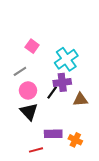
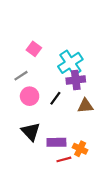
purple cross: (62, 82) -> (76, 80), moved
black triangle: (29, 112) -> (31, 132), moved
red line: (36, 150) -> (64, 159), moved

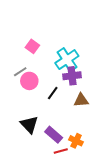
pink circle: (30, 96) -> (29, 81), moved
purple rectangle: (56, 142) -> (54, 135), turned 42

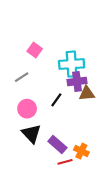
cyan cross: (67, 60) -> (72, 64), turned 30
pink circle: (29, 81) -> (27, 109), moved
brown triangle: (81, 100) -> (87, 93), moved

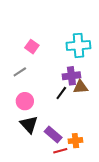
cyan cross: (72, 64) -> (78, 45), moved
black line: (56, 100) -> (61, 93), moved
orange cross: (81, 151) -> (75, 141), turned -32

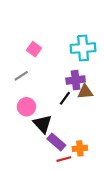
black triangle: (29, 124) -> (43, 124), moved

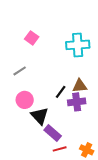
pink square: (34, 49) -> (32, 38), moved
purple cross: (76, 80) -> (77, 102), moved
orange cross: (80, 148) -> (87, 150), moved, turned 32

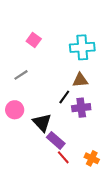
brown triangle: (80, 86) -> (80, 80), moved
pink circle: (25, 100) -> (15, 110), moved
red line: (60, 149) -> (63, 157), turned 64

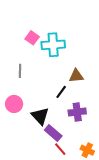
cyan cross: (82, 47) -> (53, 45), moved
gray line: (21, 75) -> (20, 71), turned -56
purple cross: (81, 108) -> (77, 112), moved

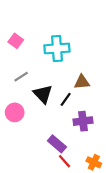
pink square: (32, 38) -> (16, 41), moved
gray line: (20, 71) -> (21, 77), turned 56
black triangle: (40, 116) -> (43, 94), moved

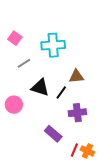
gray line: (21, 77) -> (24, 63), moved
black triangle: (43, 94) -> (40, 87), turned -30
red line: (65, 161) -> (74, 150), moved, turned 64

